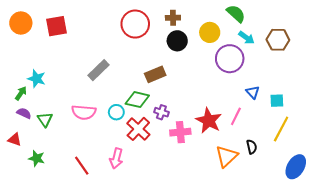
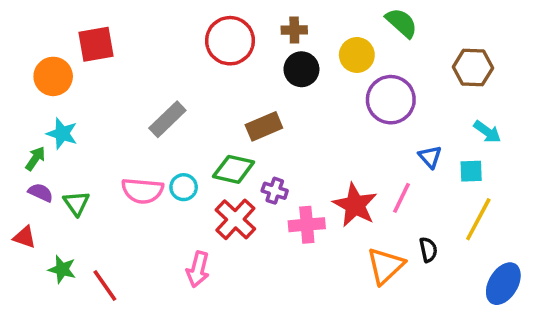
orange circle: (21, 23) -> (53, 76), moved
cyan arrow: (246, 38) -> (487, 132), moved
cyan circle: (116, 112) -> (184, 187), moved
red line: (82, 166) -> (105, 285), moved

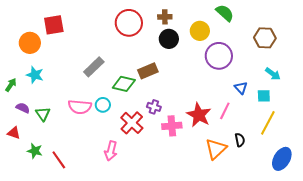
green arrow: (35, 159) -> (11, 85), moved
green diamond: (234, 169) -> (124, 84), moved

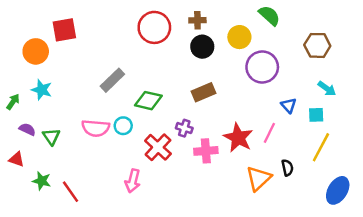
brown rectangle: (148, 71) -> (203, 92), moved

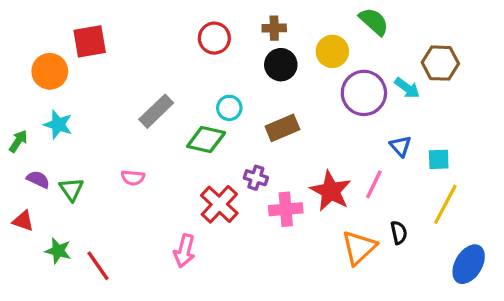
red circle: (154, 27) -> (214, 38), size x0.7
cyan arrow: (327, 89) -> (407, 88), moved
cyan circle: (123, 126) -> (229, 108), moved
pink semicircle: (96, 128) -> (133, 178), size x0.6

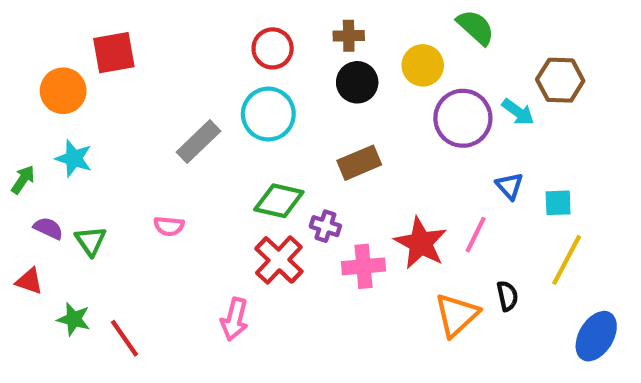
cyan circle: (229, 108) -> (268, 114), moved, size x1.6
green diamond: (206, 139) -> (279, 201), moved

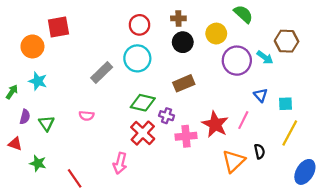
purple semicircle: (48, 228) -> (25, 117), turned 80
red line: (124, 338) -> (75, 178), moved

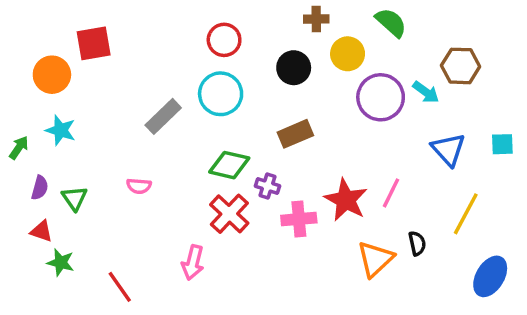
brown cross: (178, 18) -> (316, 19), moved
blue triangle: (261, 95) -> (448, 149), moved, size x1.5
cyan square: (285, 104) -> (502, 144), moved
red triangle: (15, 144) -> (41, 231), moved

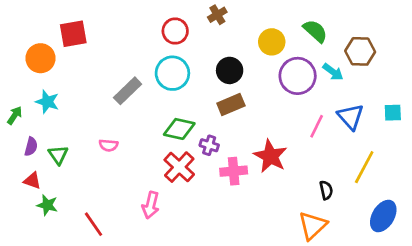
brown cross: (316, 19) -> (217, 15), moved, turned -30
green semicircle: (391, 22) -> (315, 31), moved
black circle: (294, 68) -> (230, 70), moved
pink line: (391, 193) -> (317, 126), moved
orange triangle: (375, 259) -> (313, 226), moved

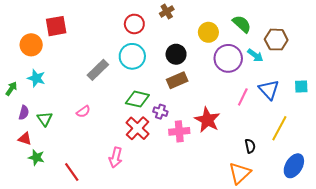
pink semicircle: (109, 145) -> (83, 112), turned -40

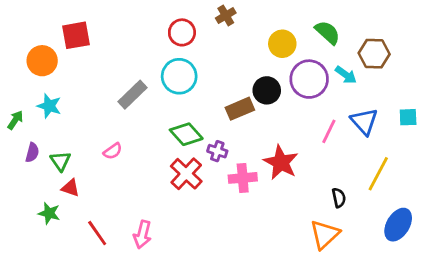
black circle: (176, 54) -> (267, 90), moved
green diamond: (137, 99) -> (186, 134), turned 35
red triangle: (25, 139) -> (70, 188), moved
pink arrow: (116, 157) -> (142, 234), moved

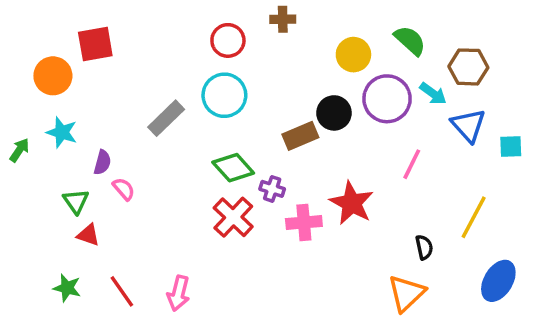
brown cross: (226, 15) -> (283, 19), turned 30
blue triangle: (364, 121) -> (468, 125), moved
pink semicircle: (113, 151) -> (124, 189), moved, turned -96
purple semicircle: (32, 153) -> (102, 162), moved
green star: (49, 213) -> (67, 288), moved

